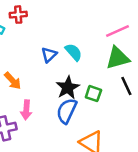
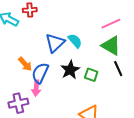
blue triangle: (49, 55) -> (55, 43), size x1.5
green triangle: (118, 58) -> (111, 46), turned 45
blue semicircle: (67, 111) -> (40, 73), moved

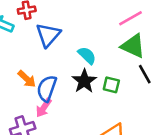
cyan semicircle: (75, 41) -> (87, 55), moved
blue triangle: (55, 43) -> (48, 35), moved
pink arrow: (36, 88) -> (44, 108), turned 35

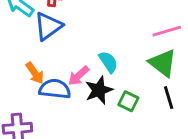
blue triangle: (48, 35) -> (48, 26), moved
blue semicircle: (47, 88) -> (55, 89), turned 64
pink arrow: (44, 108) -> (79, 76), moved

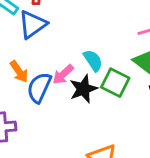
blue semicircle: (55, 89) -> (39, 88), turned -72
green square: (128, 101) -> (115, 83), moved, size x1.4

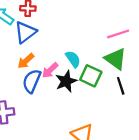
orange arrow: (19, 72) -> (26, 61), moved, turned 84

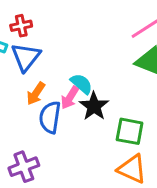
cyan semicircle: (73, 59) -> (81, 84), moved
green square: (91, 76) -> (130, 131), moved

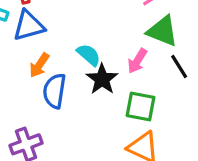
blue triangle: (26, 57) -> (29, 26), turned 36
pink arrow: (70, 98) -> (137, 61), moved

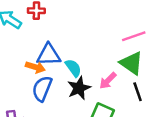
blue triangle: (29, 26) -> (49, 55), moved
orange arrow: (39, 65) -> (35, 67), turned -120

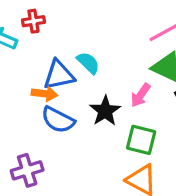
cyan semicircle: (73, 68) -> (88, 63), moved
blue semicircle: (42, 89) -> (58, 120), turned -75

